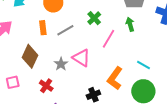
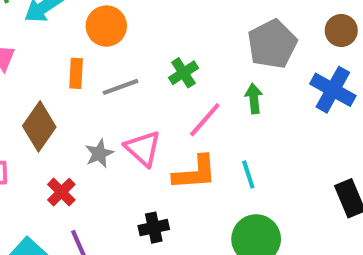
cyan line: (144, 65) -> (248, 174), moved, turned 32
orange L-shape: (115, 78) -> (195, 173), moved, turned -140

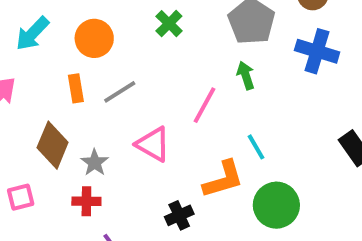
green cross: (183, 73) -> (169, 24), moved
gray star: (99, 153) -> (95, 163), moved
orange L-shape: (195, 173) -> (223, 179), moved
red cross: (61, 192) -> (86, 201), turned -32

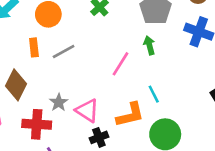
pink triangle: (153, 144) -> (87, 111), moved
gray star: (95, 163) -> (59, 102), moved
red cross: (86, 201) -> (37, 124), size x1.5

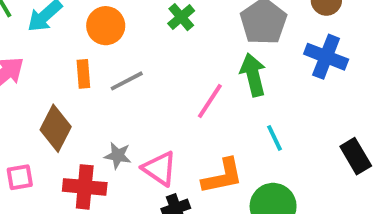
green arrow: (149, 45) -> (253, 75), size x1.5
cyan line: (154, 94) -> (275, 138), moved
gray star: (59, 102) -> (118, 156), turned -30

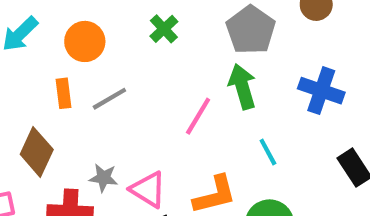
blue cross: (326, 57) -> (321, 91), moved

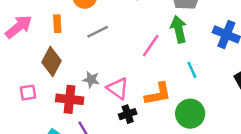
orange rectangle: (63, 93) -> (57, 24), moved

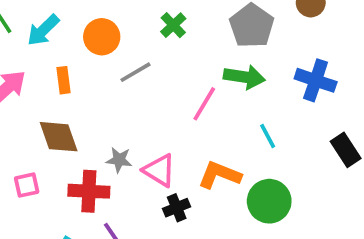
green arrow: (179, 29) -> (244, 77), turned 115
gray line: (98, 32) -> (135, 72), moved
brown diamond: (52, 61) -> (59, 137), turned -44
orange L-shape: (158, 94) -> (220, 175), turned -144

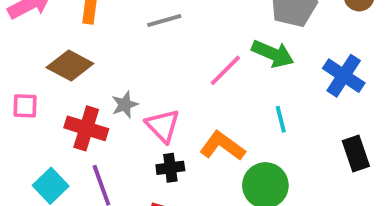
brown diamond: (59, 137) -> (70, 65), turned -57
gray star: (119, 160) -> (125, 105), turned 30

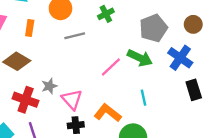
blue cross: (344, 76) -> (180, 58), moved
black rectangle: (356, 154) -> (194, 90), moved

